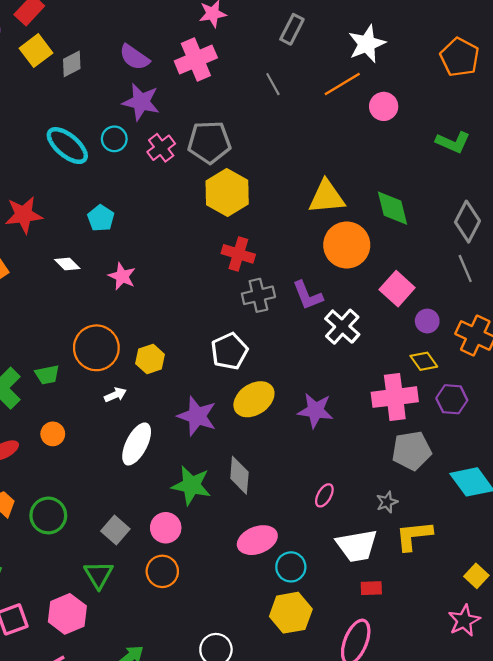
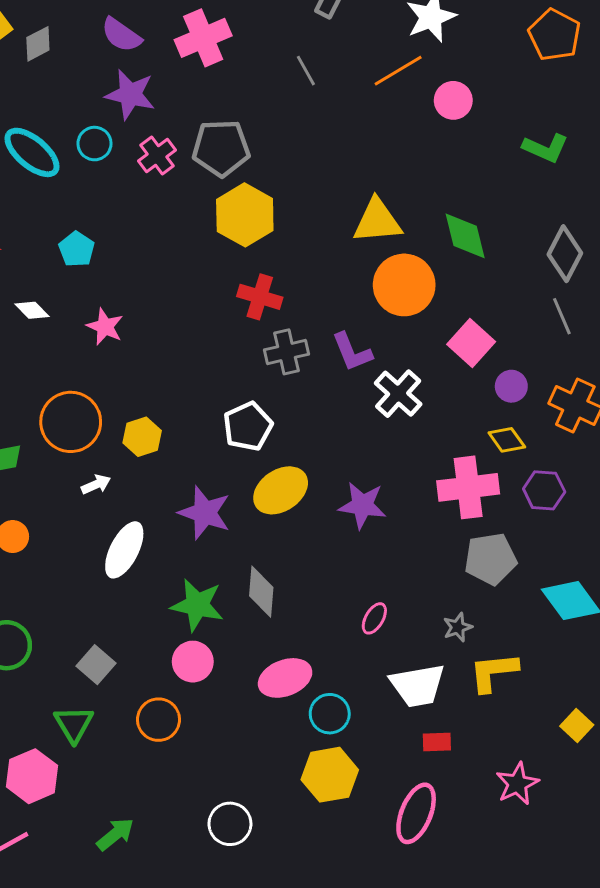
pink circle: (166, 528) -> (193, 662), moved
pink star: (464, 621) -> (517, 784), moved

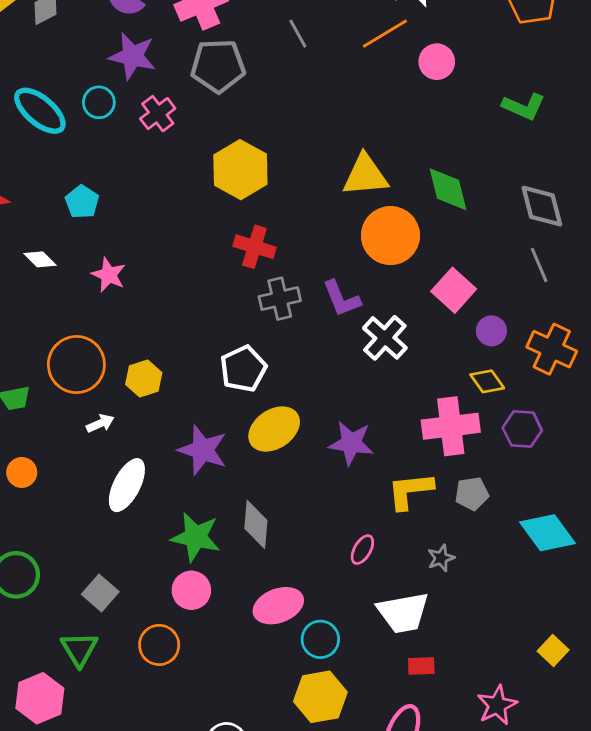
gray pentagon: (221, 148) -> (218, 66), moved
gray diamond: (565, 254) -> (542, 206), turned -42
gray pentagon: (490, 559) -> (472, 494), size x0.7
yellow L-shape: (493, 672) -> (410, 491), moved

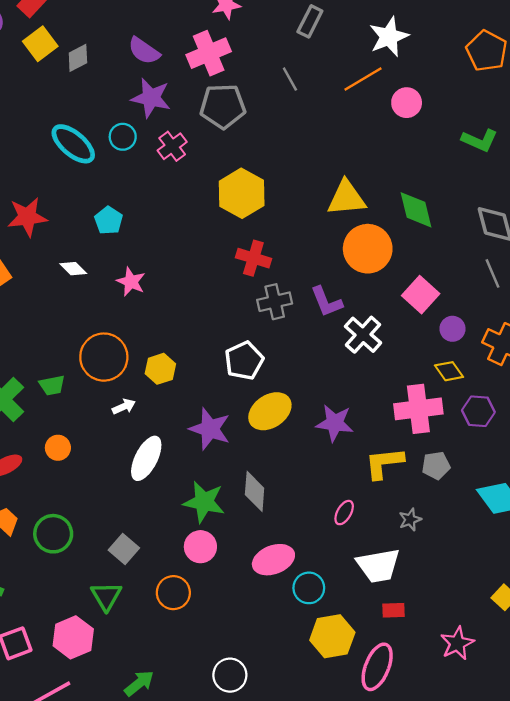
yellow hexagon: (320, 697) -> (332, 636), moved

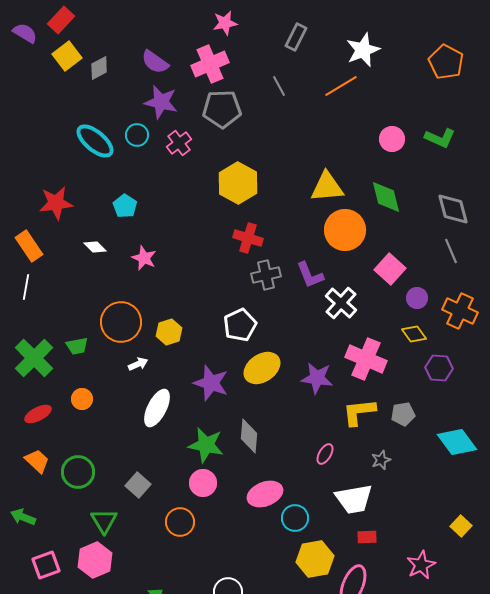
pink circle: (407, 103) -> (392, 139), moved
pink cross: (418, 409) -> (366, 359), moved, turned 30
green triangle: (106, 596) -> (104, 521), moved

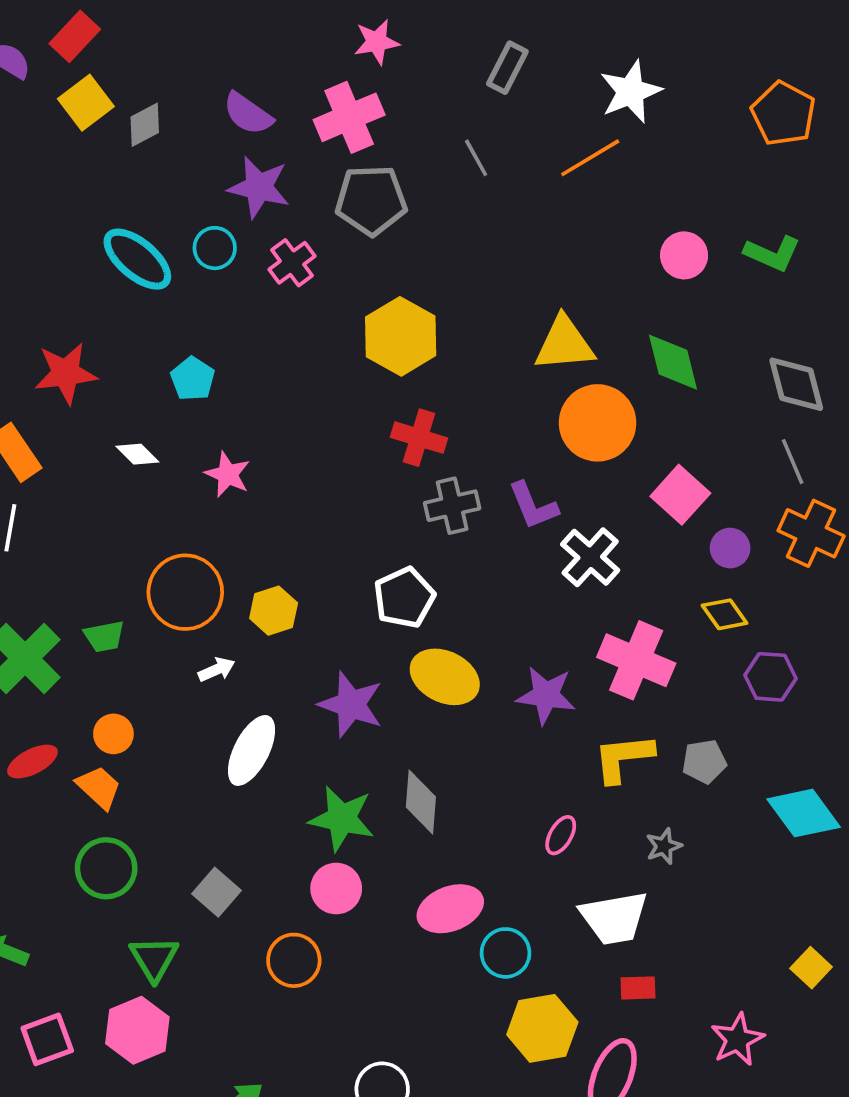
orange cross: (460, 311) -> (811, 533), moved
yellow ellipse: (262, 368) -> (445, 677), turned 60
orange trapezoid: (37, 461) -> (99, 787), moved

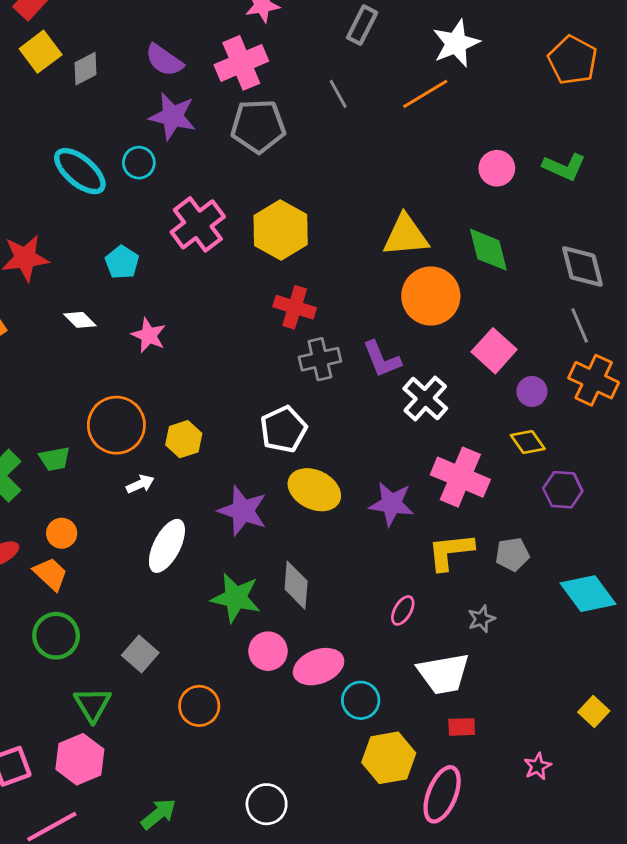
pink cross: (292, 263) -> (198, 224), moved, size x1.5
pink circle: (336, 889) -> (268, 651), moved
pink star: (737, 1039) -> (538, 766), size x0.7

